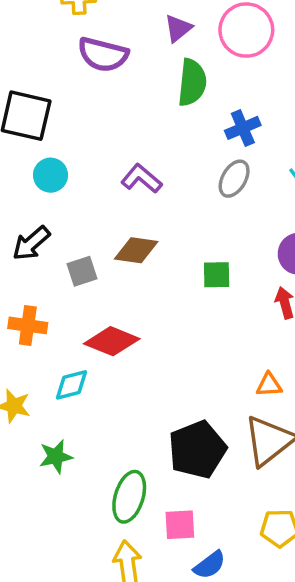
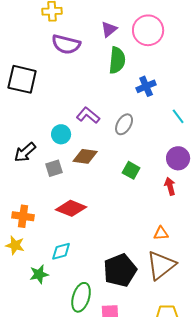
cyan circle: (51, 175) -> (61, 134), moved
gray ellipse: (234, 179) -> (124, 124), moved
green square: (217, 275) -> (131, 170), turned 30
orange cross: (28, 325) -> (23, 216), moved
cyan diamond: (71, 385) -> (61, 251), moved

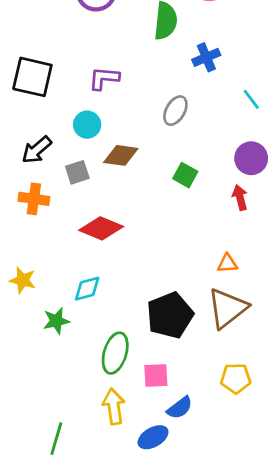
black square: (22, 79) -> (32, 77), moved
purple L-shape: (88, 115) -> (104, 78), moved, turned -35
orange cross: (23, 216) -> (34, 199), moved

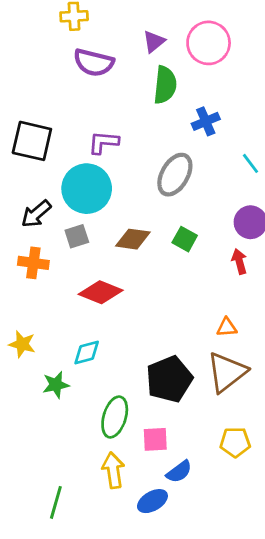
gray ellipse: (175, 111) -> (175, 175), size x1.4
cyan circle: (87, 125) -> (87, 189), size x1.8
brown diamond: (121, 155) -> (133, 239), moved

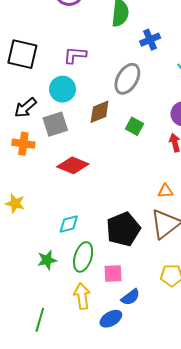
cyan circle: (87, 189) -> (62, 89), size x0.7
gray square: (77, 236) -> (55, 124), size x1.4
brown diamond: (133, 239) -> (100, 112), moved, turned -30
cyan diamond: (87, 353) -> (69, 224), moved
green star: (56, 385) -> (47, 260), moved

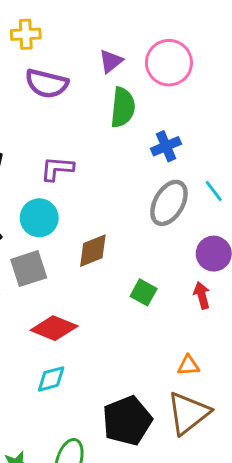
gray ellipse: (127, 79) -> (169, 203), moved
green square: (135, 126) -> (144, 292), moved
cyan diamond: (69, 224) -> (51, 379), moved

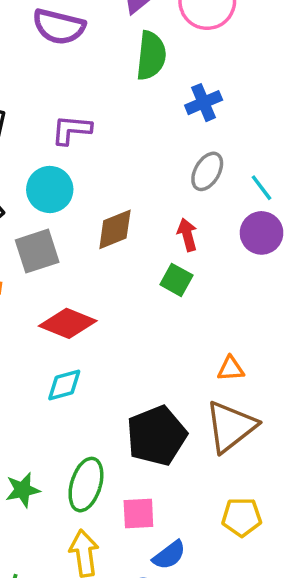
cyan line: (214, 191) -> (262, 188), moved
gray ellipse: (169, 203) -> (207, 171), size x0.7
red arrow: (202, 295) -> (187, 235), moved

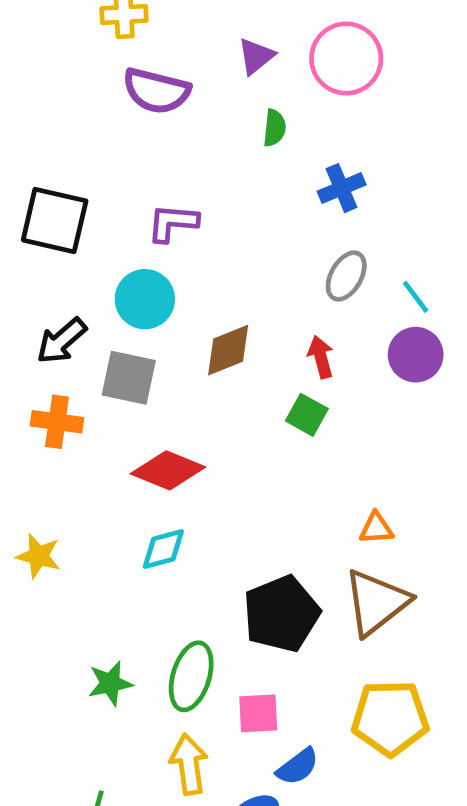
green semicircle: (151, 56) -> (274, 128), size x0.6
gray square: (37, 251) -> (129, 378), turned 30
yellow pentagon: (242, 517) -> (390, 718), size x1.5

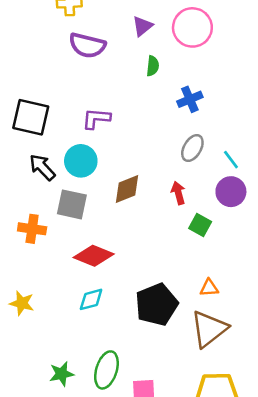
black arrow: (62, 341) -> (42, 167), moved, turned 88
green square: (307, 415) -> (200, 225), moved
black pentagon: (281, 614) -> (157, 305), moved

